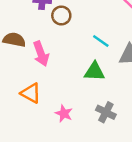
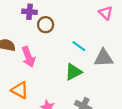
green triangle: (94, 72) -> (73, 72), turned -30

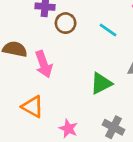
cyan line: (79, 46) -> (108, 30), moved

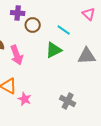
green triangle: (101, 83) -> (54, 50), moved
pink star: (68, 129) -> (25, 99), moved

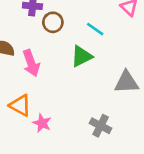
gray triangle: (87, 56) -> (126, 82), moved

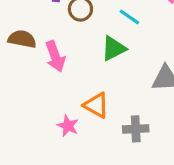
orange triangle: (20, 105) -> (96, 105), moved
gray cross: (101, 126) -> (136, 129), turned -30

